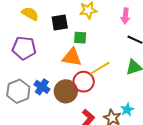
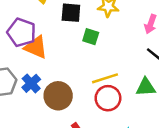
orange triangle: (72, 57) -> (36, 47), moved
red circle: (84, 82) -> (108, 98), moved

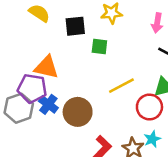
purple pentagon: (21, 32) -> (32, 88), moved
red circle: (108, 98) -> (149, 107), moved

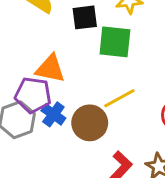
green square: (99, 46) -> (115, 42), size x1.6
yellow line: (121, 86) -> (119, 98), moved

